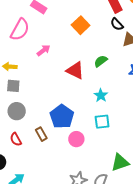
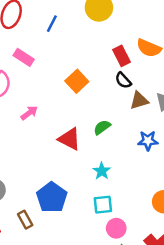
pink circle: (76, 139) -> (116, 228), moved

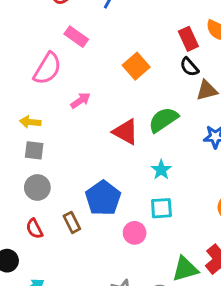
green semicircle: (102, 127) -> (163, 120), size x1.5
pink circle: (116, 228) -> (135, 233), moved

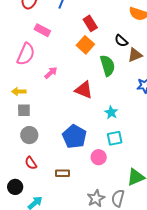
red rectangle: (188, 39) -> (90, 23), moved
green semicircle: (163, 120) -> (108, 66), moved, turned 115
brown rectangle: (72, 222) -> (62, 173), moved, turned -56

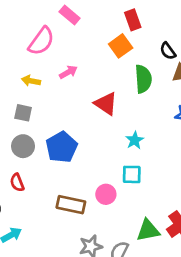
yellow arrow: (19, 92) -> (31, 81), moved
blue pentagon: (74, 137) -> (62, 147), moved
brown rectangle: (62, 173) -> (71, 205), moved, size x1.5

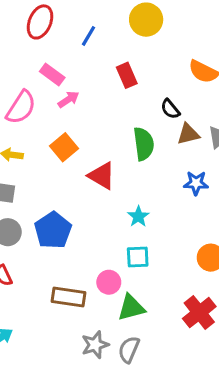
orange square: (121, 46) -> (64, 147), moved
pink arrow: (68, 72) -> (68, 99), moved
green triangle: (148, 230) -> (131, 308), moved

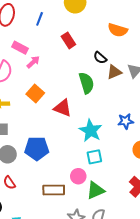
blue star: (196, 183) -> (126, 121), moved
cyan star: (138, 217) -> (91, 131), size x1.6
blue pentagon: (53, 230) -> (37, 148), turned -30

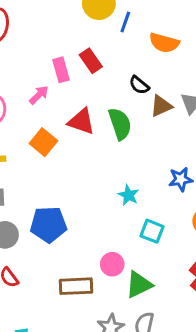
blue line: (40, 19) -> (125, 22), moved
pink rectangle: (20, 48) -> (61, 70), moved, turned 49
red triangle: (63, 108) -> (81, 121), moved
cyan star: (91, 131) -> (128, 195), size x0.6
cyan square: (94, 157) -> (152, 231), moved, turned 35

